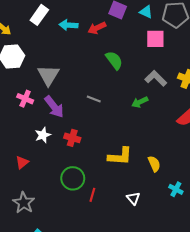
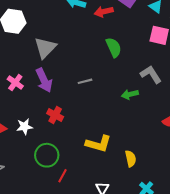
pink cross: (25, 99) -> (15, 83), moved
gray line: (94, 99) -> (85, 81), turned -48
white star: (43, 135) -> (24, 127), moved

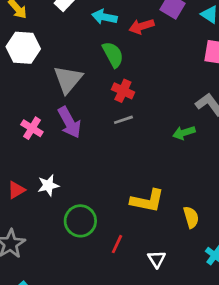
green semicircle: (114, 47) -> (113, 55), moved
red cross: (55, 115) -> (123, 91), moved
red line: (63, 176) -> (117, 244), moved

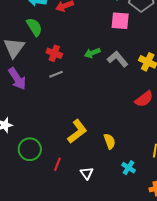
green semicircle: (113, 55) -> (34, 27), moved
green arrow: (184, 133) -> (92, 53), moved
yellow L-shape: (147, 201) -> (77, 131), turned -45

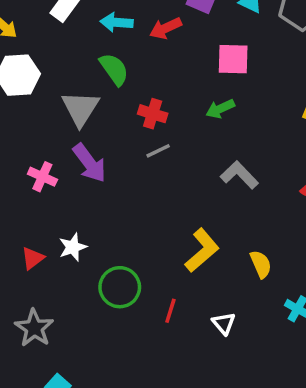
pink square: (120, 21) -> (233, 59), moved
gray L-shape: (118, 59) -> (239, 175), moved

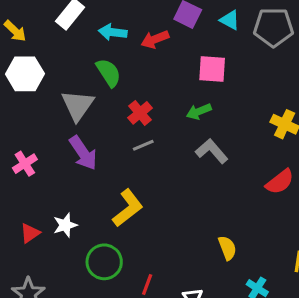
red cross: (153, 114) -> (140, 113), turned 30
gray L-shape: (239, 175) -> (212, 151), moved
pink cross: (42, 177) -> (25, 164), moved, turned 30
yellow L-shape: (202, 250) -> (128, 208), moved

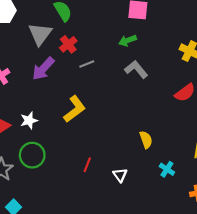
red cross: (140, 113) -> (68, 44), moved
purple arrow: (83, 153) -> (43, 69), turned 75
green circle: (104, 262) -> (32, 155), moved

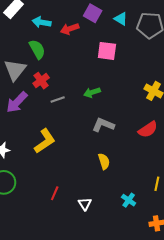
green arrow: (128, 40) -> (92, 92), moved
gray L-shape: (136, 69) -> (103, 125), moved, turned -30
yellow semicircle: (146, 140) -> (104, 161), moved

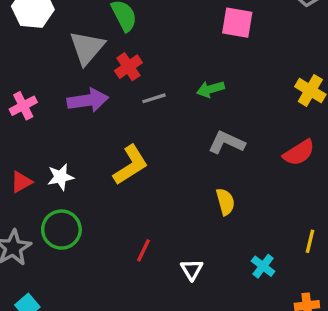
purple arrow: (17, 102) -> (88, 100), turned -145

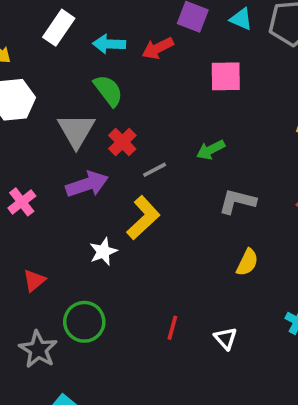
yellow L-shape: (131, 165) -> (143, 218), moved
white star: (61, 177) -> (103, 252), moved
yellow semicircle: (225, 202) -> (247, 262), turned 52

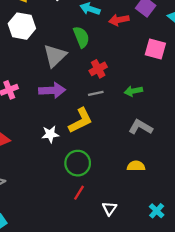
red cross: (122, 142) -> (98, 69), moved
yellow semicircle: (247, 262) -> (136, 166), turned -132
green circle: (84, 322) -> (78, 163), moved

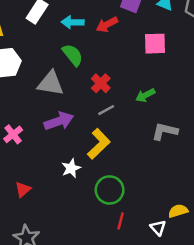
gray triangle: (55, 56) -> (51, 83), turned -50
yellow semicircle: (136, 166) -> (178, 211), moved

